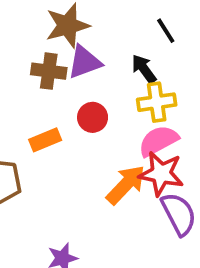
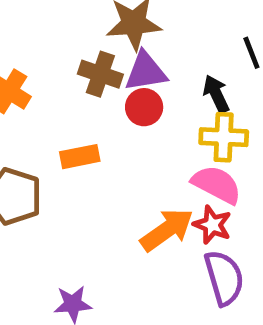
red circle: (93, 117) -> (144, 107), moved
pink semicircle: (158, 141) -> (217, 184), turned 45
red star: (161, 174) -> (212, 225), size x0.7

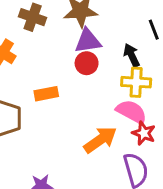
brown cross: (100, 74) -> (33, 17), moved
red star: (212, 225) -> (144, 133), moved

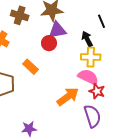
red circle: (87, 63) -> (49, 43), moved
orange rectangle: (46, 94) -> (30, 67), turned 56

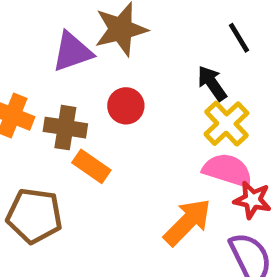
brown cross: (20, 15) -> (65, 128), moved
purple triangle: (57, 30) -> (72, 52), moved
yellow cross: (91, 57) -> (226, 124), turned -36

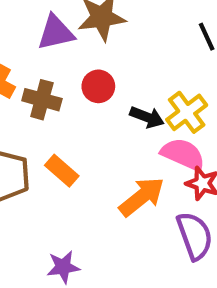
black arrow: (212, 83) -> (147, 117), moved, turned 140
orange rectangle: (91, 166) -> (62, 171), moved

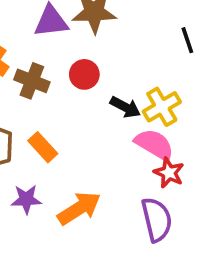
orange arrow: (142, 197) -> (79, 208), moved
purple star: (63, 267) -> (26, 199), moved

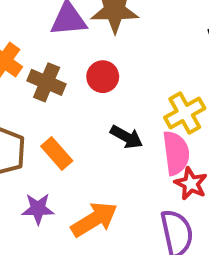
black arrow: (125, 107) -> (126, 137), moved
pink semicircle: (154, 144) -> (176, 153), turned 51

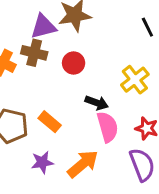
brown cross: (47, 82) -> (34, 53), moved
pink semicircle: (176, 153) -> (108, 127), moved

